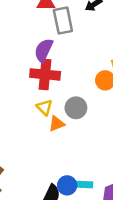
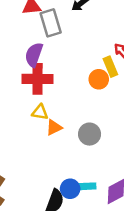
yellow triangle: (44, 107) -> (40, 112), turned -30
gray circle: (76, 108) -> (90, 134), moved

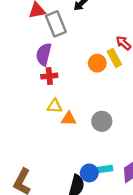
red cross: (38, 79) -> (49, 76), size x0.6
orange circle: (99, 79) -> (97, 63), moved
orange triangle: (54, 127) -> (69, 119), turned 35

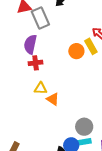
orange triangle: (69, 119) -> (53, 99), turned 32
gray circle: (102, 121) -> (84, 127), moved

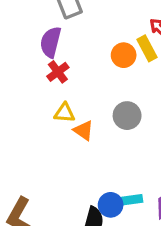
red cross: (36, 63) -> (58, 72), turned -32
gray circle: (84, 127) -> (127, 116), moved

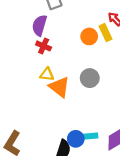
red cross: (58, 72) -> (44, 46), turned -32
orange triangle: (84, 130) -> (59, 87), size x1.5

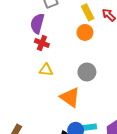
yellow rectangle: (105, 33) -> (88, 12), moved
orange triangle: (59, 87) -> (70, 97), moved

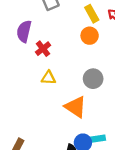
purple semicircle: (37, 24) -> (24, 31), moved
red cross: (42, 43) -> (43, 49), turned 32

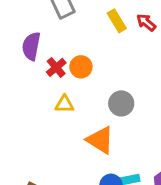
orange circle: (90, 36) -> (81, 67), moved

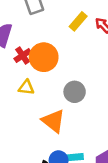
yellow rectangle: (117, 21) -> (78, 21), turned 66
orange circle: (81, 67) -> (44, 57), size x1.5

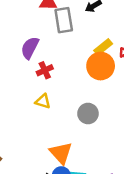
orange circle: (44, 57) -> (101, 66), moved
orange triangle: (53, 121) -> (61, 153), moved

